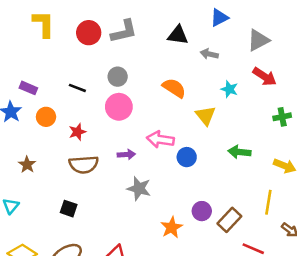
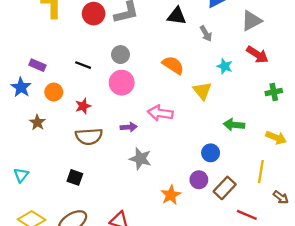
gray arrow: (209, 54) -> (206, 33), turned -133
blue circle: (187, 157) -> (211, 153), moved
brown star: (27, 165) -> (37, 122), moved

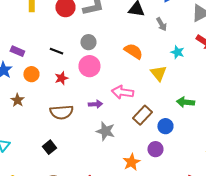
red star: (83, 106) -> (61, 78), moved
black square: (75, 177) -> (49, 147), turned 32
brown rectangle: (225, 188) -> (142, 115), moved

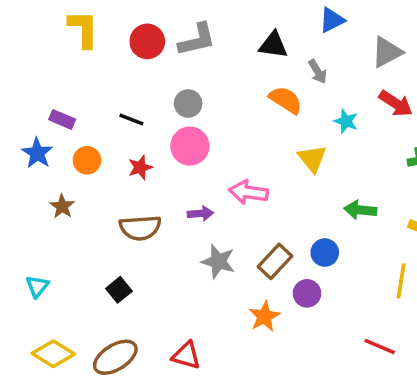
orange semicircle: (133, 51) -> (286, 100), moved
brown rectangle: (142, 115) -> (275, 261), moved

